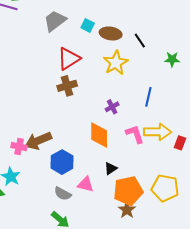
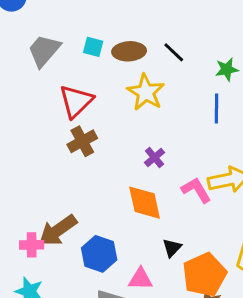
blue line: (148, 97) -> (217, 109), moved

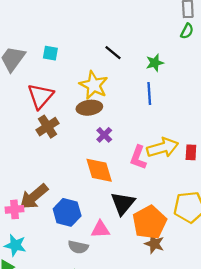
brown ellipse: (129, 51) -> (89, 108), moved
pink L-shape: (196, 190) -> (138, 158), turned -125
black triangle: (172, 248) -> (123, 203), size x1.6

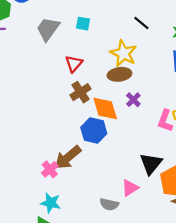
red triangle: (40, 96) -> (74, 64), size x0.7
orange diamond: (99, 170) -> (105, 109), moved
pink cross: (14, 209) -> (50, 169), turned -35
blue hexagon: (67, 212) -> (94, 130), moved
pink triangle: (100, 229) -> (130, 188), turned -30

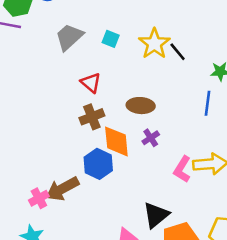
yellow star: (123, 53) -> (154, 44), moved
red triangle: (74, 64) -> (91, 83), turned -42

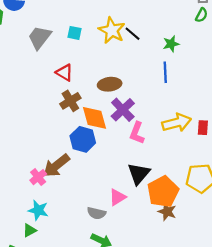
purple cross: (151, 138) -> (123, 110), size x1.6
pink L-shape: (182, 169) -> (137, 133), moved

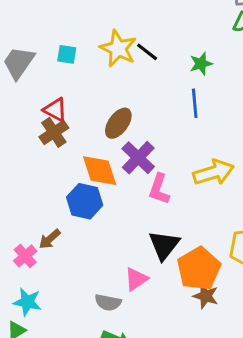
brown ellipse: (110, 84) -> (118, 123), turned -45
brown cross: (70, 101) -> (54, 132), moved
brown arrow: (56, 166) -> (50, 239), size x0.6

